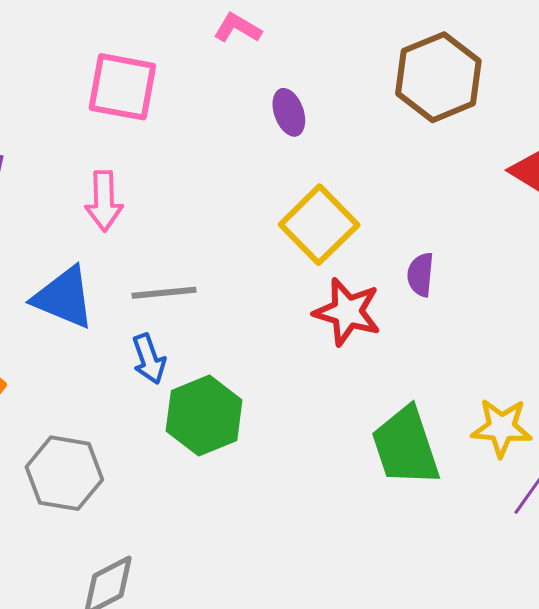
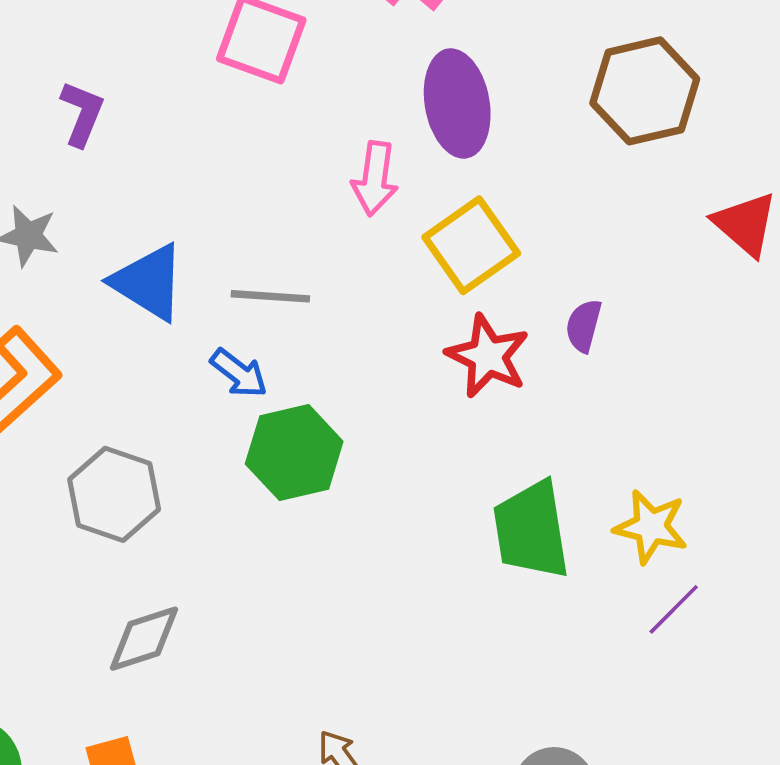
purple ellipse: (289, 112) -> (457, 103), size x1.8
pink arrow: (104, 201) -> (375, 178), moved
blue arrow: (149, 359) -> (239, 373), turned -42

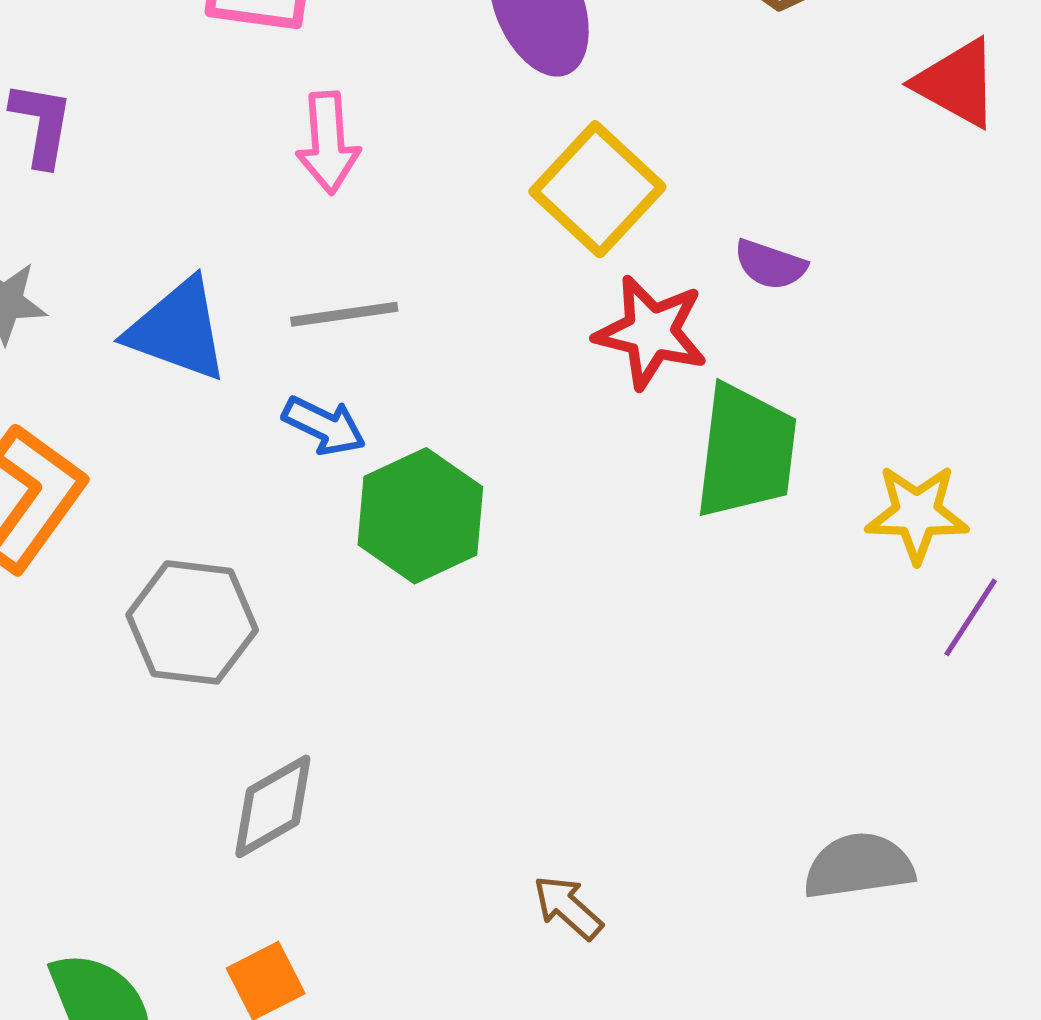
pink arrow: (375, 178) -> (328, 143), moved
purple semicircle: (584, 326) -> (770, 265), turned -74
green trapezoid: (531, 530) -> (746, 451), moved, turned -152

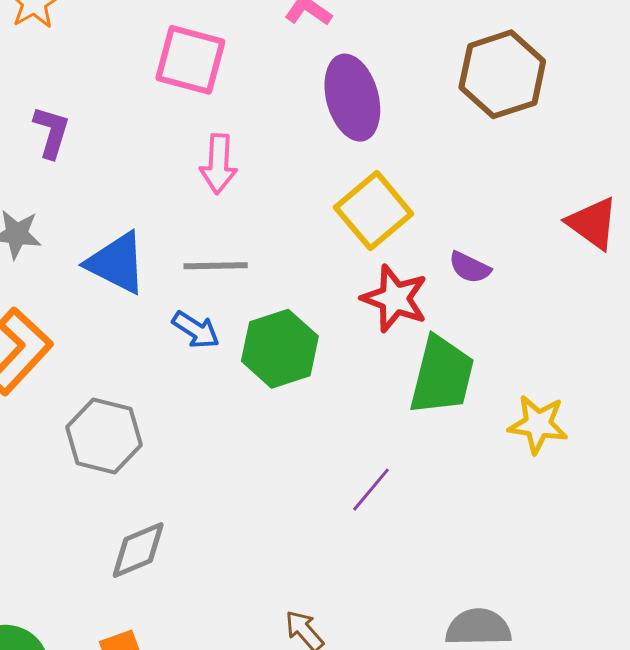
red triangle: (957, 83) -> (593, 223), moved
green hexagon: (420, 516) -> (280, 349), moved
purple line: (971, 617) -> (371, 490), moved

